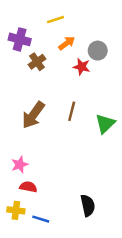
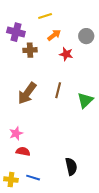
gray circle: (98, 51) -> (86, 36), moved
brown cross: (37, 62) -> (30, 50), turned 32
yellow cross: (16, 210) -> (11, 180), moved

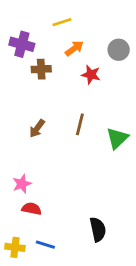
brown arrow: (27, 93) -> (37, 129), size x0.6

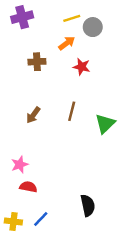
yellow line: (62, 22) -> (72, 18), moved
purple cross: (22, 44) -> (22, 17), moved, turned -30
gray circle: (119, 50) -> (93, 27), moved
blue line: (45, 245) -> (41, 219), turned -63

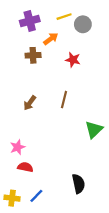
purple cross: (22, 17) -> (30, 21), moved
orange arrow: (67, 43) -> (51, 39), moved
green triangle: (105, 124) -> (94, 129), moved

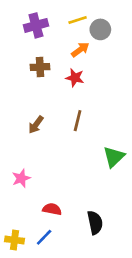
orange arrow: (51, 39) -> (80, 50), moved
red star: (73, 60) -> (75, 78), moved
red semicircle: (25, 167) -> (52, 209), moved

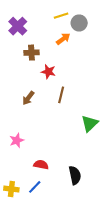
purple cross: (36, 25) -> (18, 26), moved, turned -30
red star: (75, 78) -> (48, 72), moved

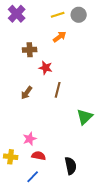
gray circle: (79, 23) -> (79, 15), moved
purple cross: (18, 26) -> (17, 14), moved
pink star: (17, 140) -> (30, 139), moved
yellow cross: (11, 189) -> (11, 157), moved

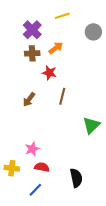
purple cross: (17, 14) -> (32, 30), moved
gray circle: (79, 15) -> (93, 32), moved
orange arrow: (60, 37) -> (56, 48), moved

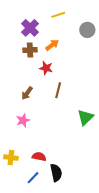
pink star: (32, 149) -> (23, 120), moved
black semicircle: (76, 178) -> (56, 173), moved

